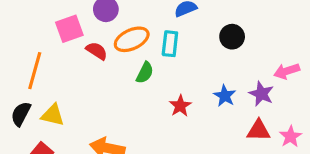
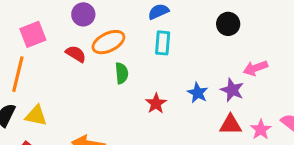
pink square: (69, 29) -> (33, 34), moved
black circle: (232, 37) -> (228, 24), moved
cyan rectangle: (170, 44) -> (163, 43), moved
green semicircle: (145, 73) -> (122, 73), turned -30

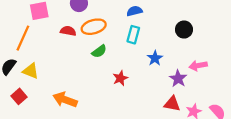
red semicircle: (76, 54) -> (68, 31), turned -32
green semicircle: (122, 73) -> (99, 51), turned 48
blue star: (198, 93) -> (155, 58), moved

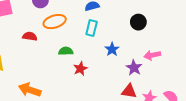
red semicircle: (68, 31) -> (30, 36), moved
green semicircle: (99, 51) -> (66, 51), moved, turned -144

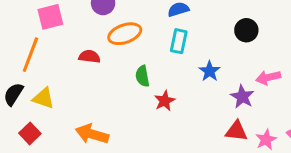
green semicircle: (66, 51) -> (142, 76), turned -96

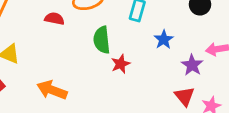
green semicircle: (142, 76) -> (102, 40), size x1.4
red triangle: (236, 131) -> (185, 96), turned 40

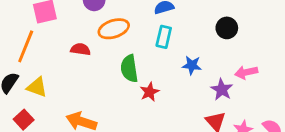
blue star: (164, 40) -> (192, 65), turned -30

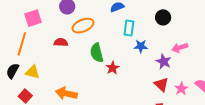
cyan rectangle: (164, 37) -> (129, 28), moved

